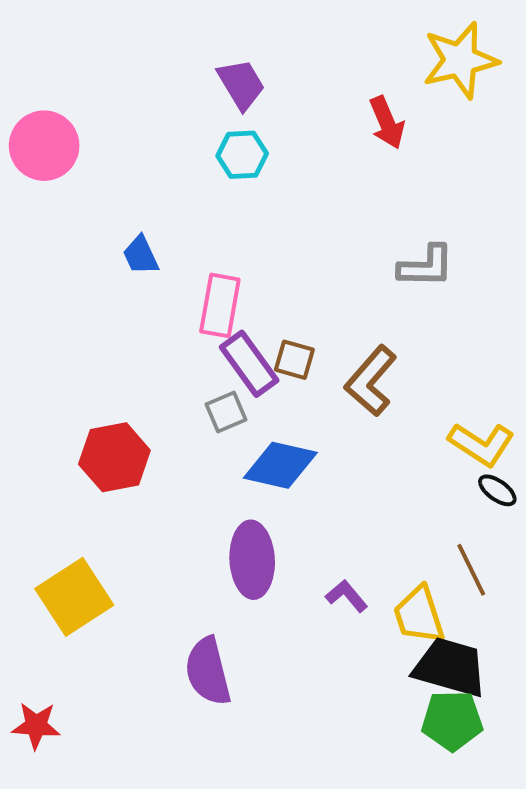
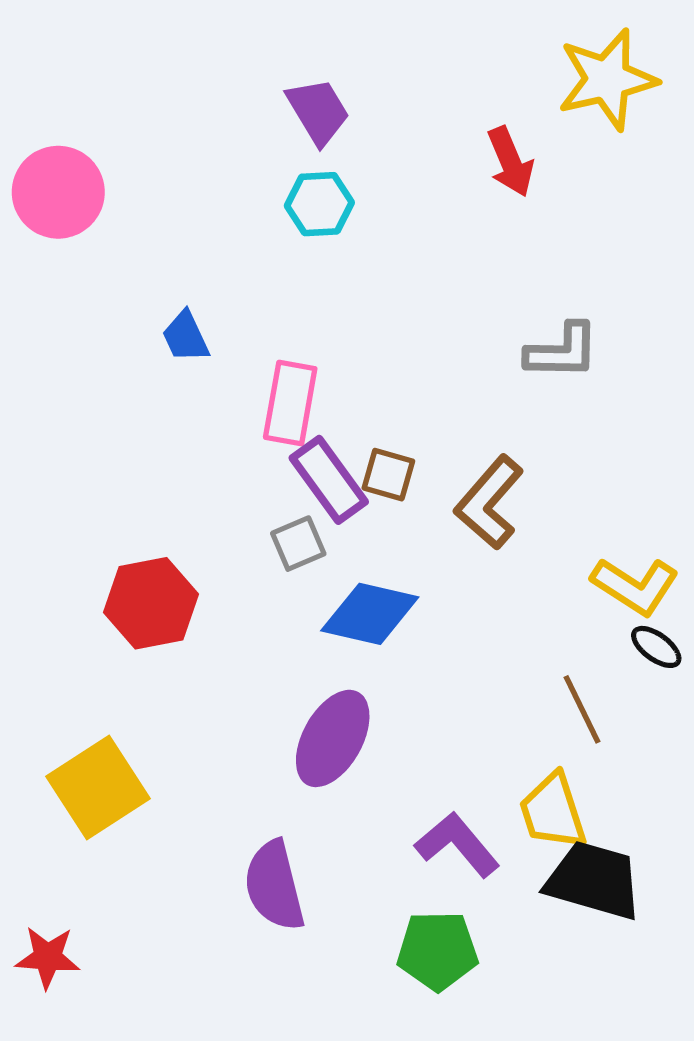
purple ellipse: (252, 560) -> (333, 738), turned 32
brown line: (471, 570) -> (582, 709), moved
purple L-shape: (347, 596) -> (457, 845), moved, size x1.5
green pentagon: (452, 721) -> (437, 951), moved

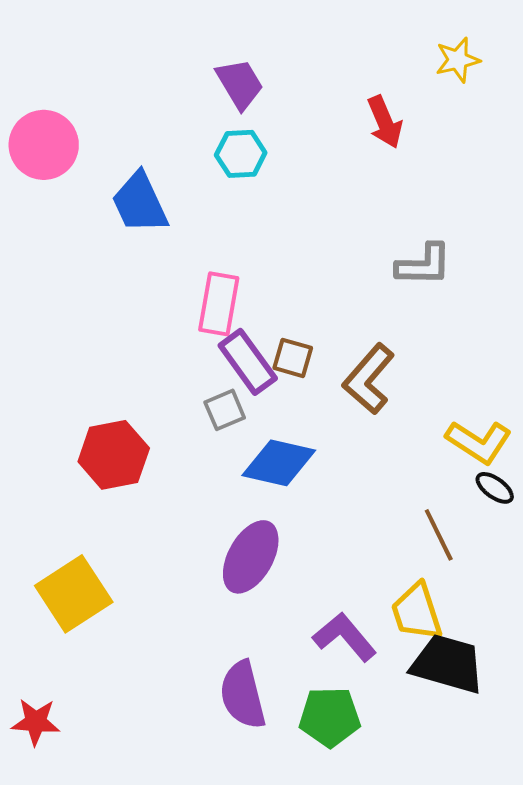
yellow star: (607, 79) -> (458, 60), size x0.6
blue trapezoid: (185, 337) -> (140, 203), moved, size x1.6
purple semicircle: (274, 886) -> (243, 695), moved

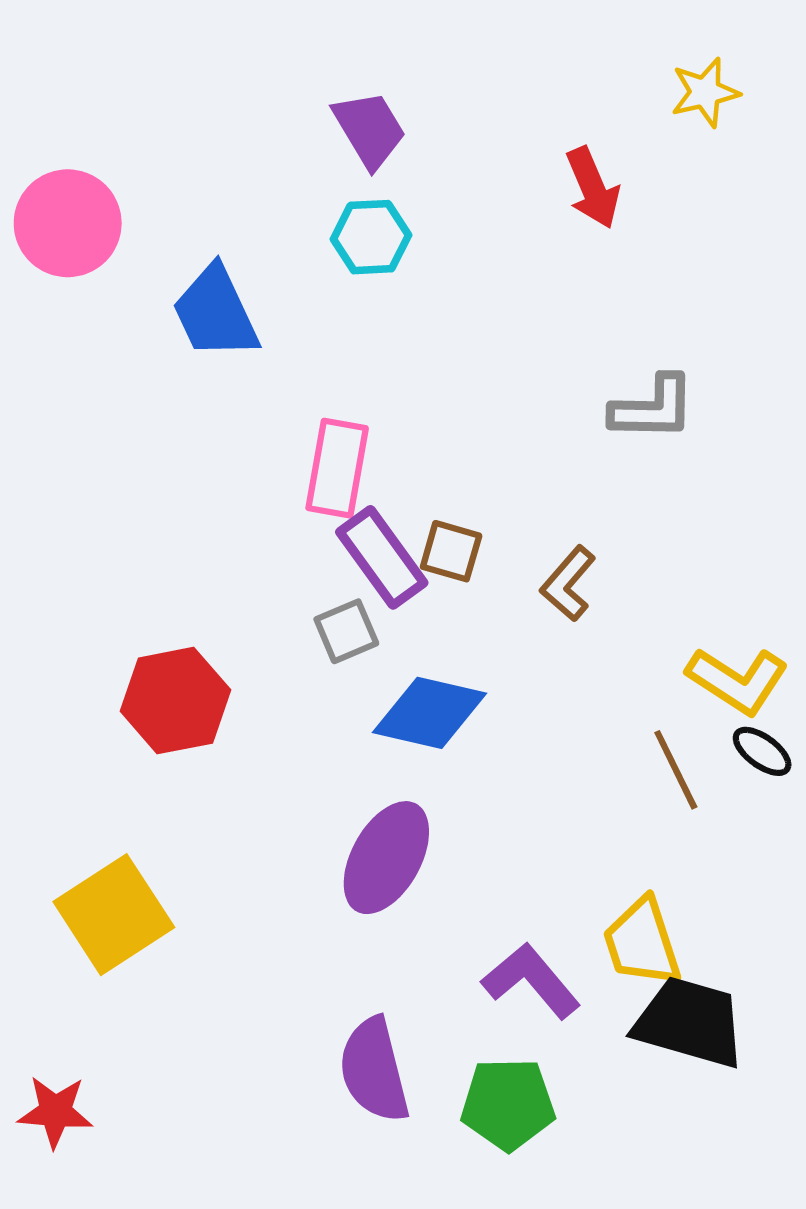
brown L-shape: (369, 379) -> (568, 584), size x0.7
brown line: (439, 535) -> (676, 770), moved

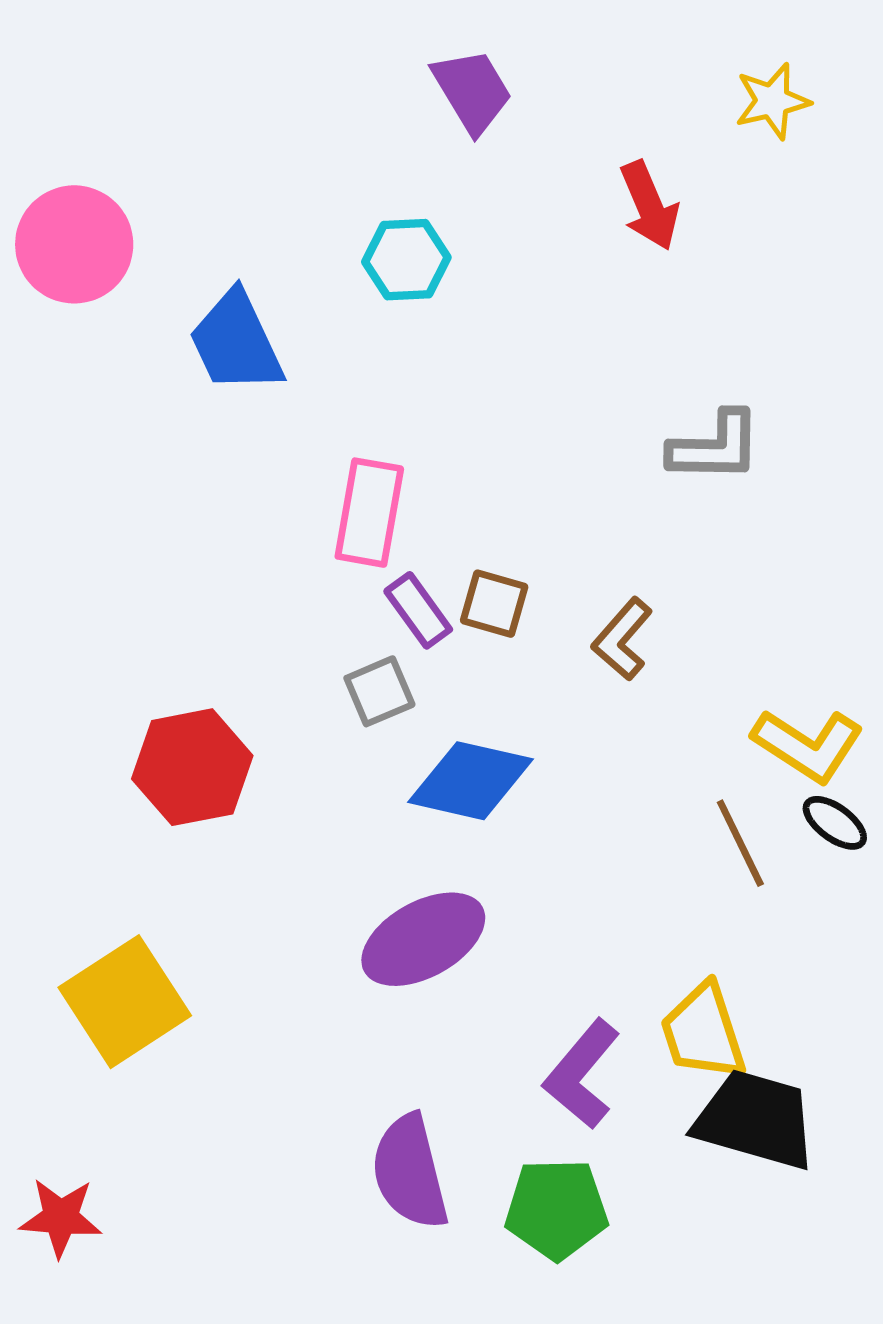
purple trapezoid: (369, 129) -> (472, 91), moved
purple rectangle: (382, 557) -> (418, 610), size x0.7
purple ellipse: (386, 858) -> (423, 939), turned 32
purple L-shape: (531, 981) -> (582, 1074), turned -100

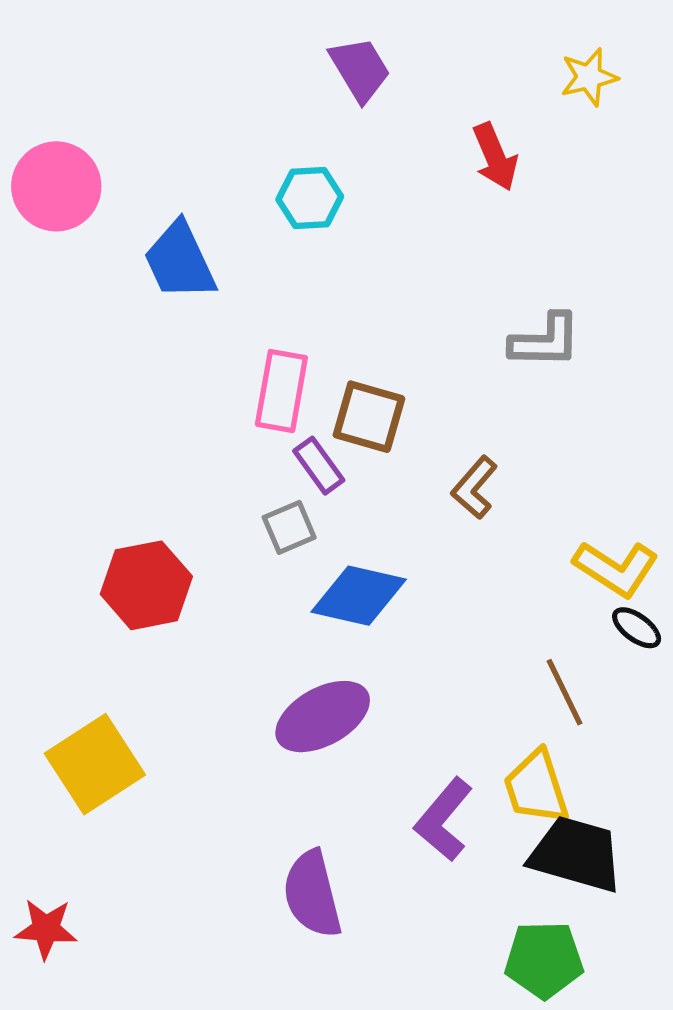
brown square: (494, 604) -> (369, 417), moved, size x1.4
brown line: (740, 843) -> (565, 692), moved
green pentagon: (557, 1209) -> (544, 960), moved

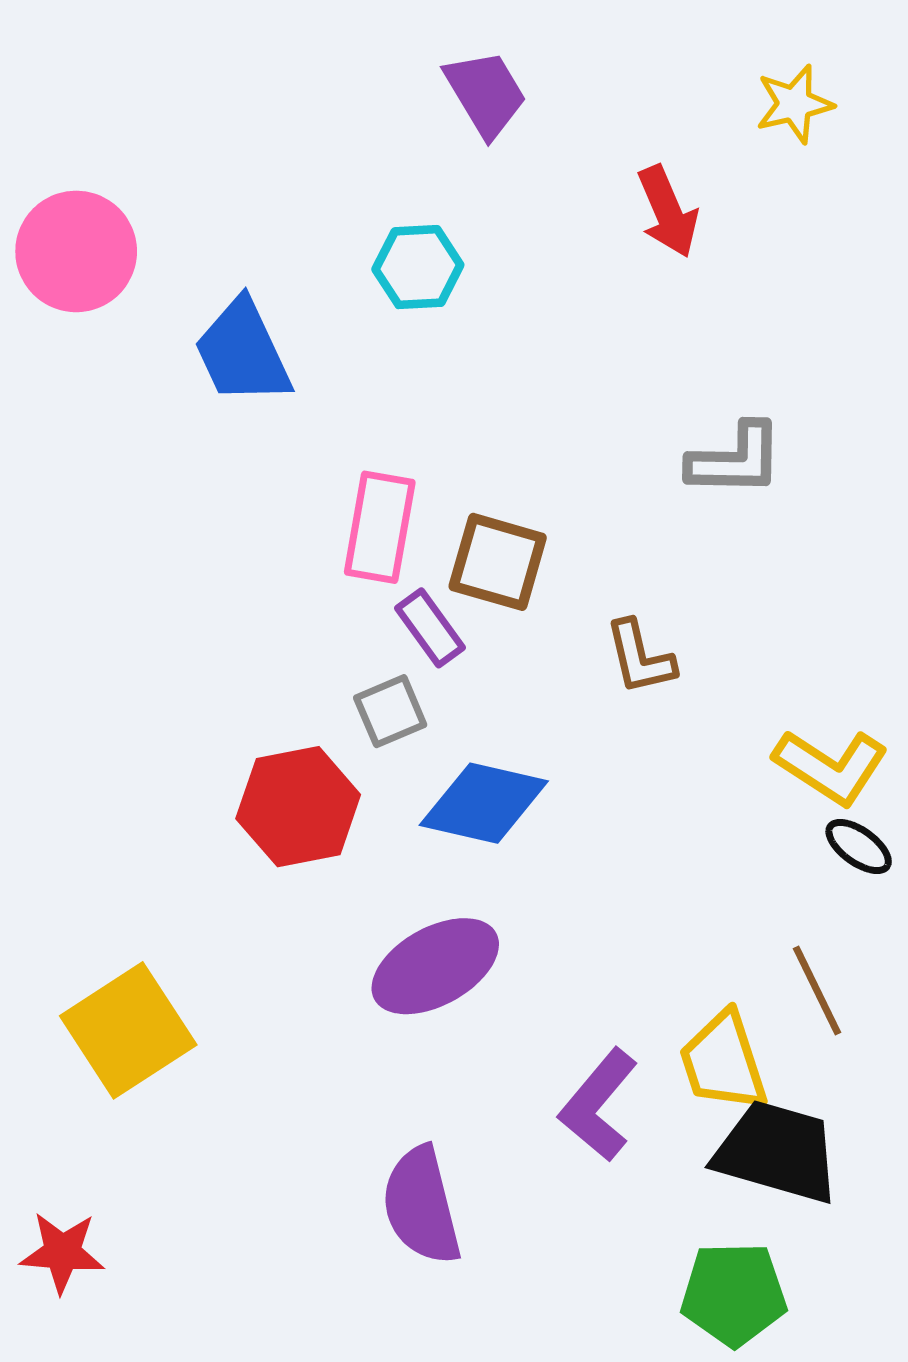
brown L-shape: (474, 487) -> (640, 657), turned -54
red hexagon: (146, 585) -> (298, 807), moved
brown line: (565, 692) -> (817, 990), moved

